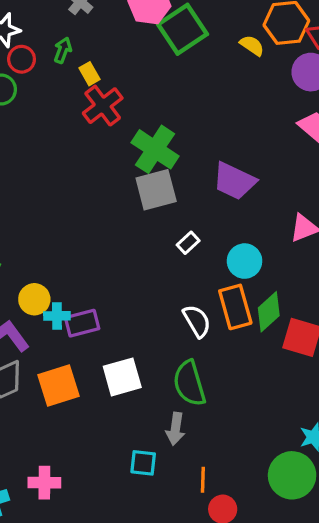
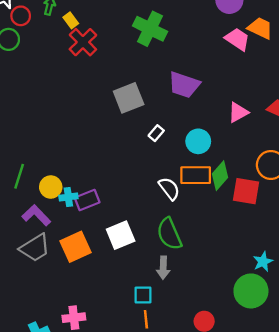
green cross: (155, 149) -> (150, 29), moved
orange rectangle: (235, 307) -> (196, 175), turned -68
orange line: (203, 480) -> (146, 319), moved

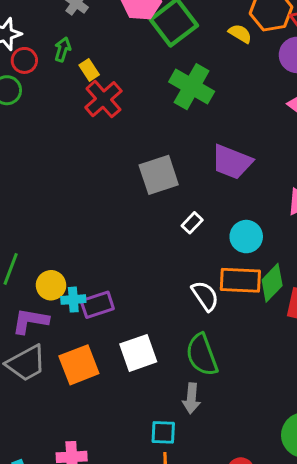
purple L-shape: (36, 215) -> (30, 321), turned -40

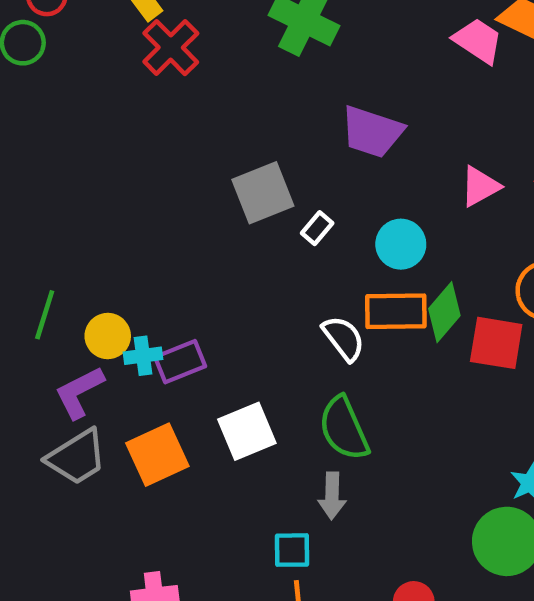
gray square: (159, 175) -> (263, 193), moved
purple L-shape: (30, 321) -> (79, 392), turned -33

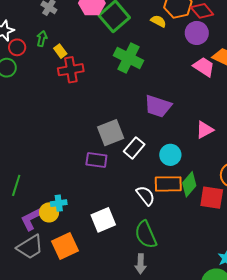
red cross: (171, 48) -> (71, 70), turned 35
white rectangle: (317, 228) -> (134, 148), size x1.5
yellow circle: (108, 336) -> (49, 212), moved
purple rectangle: (180, 362) -> (96, 160), moved, turned 30
white square: (247, 431) -> (103, 220), moved

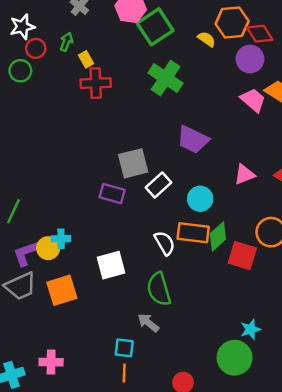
gray arrow: (141, 264) -> (148, 323), turned 120

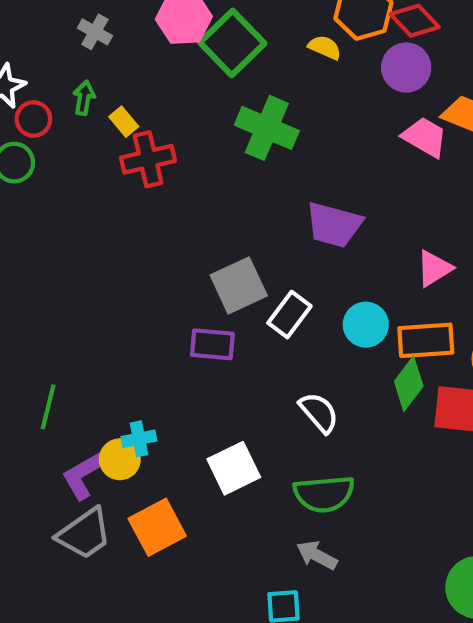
orange rectangle: (193, 233) -> (426, 340), moved
green semicircle: (159, 289) -> (324, 494), turned -68

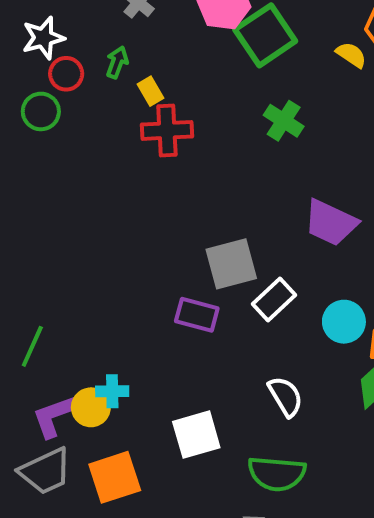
green cross: (267, 128) -> (284, 121), size x0.7

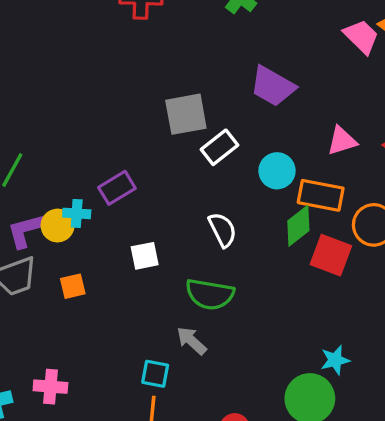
purple rectangle: (197, 315) -> (117, 188), moved, turned -51
white square: (196, 435) -> (145, 256), size x0.7
orange square: (115, 477) -> (73, 286), size x0.6

